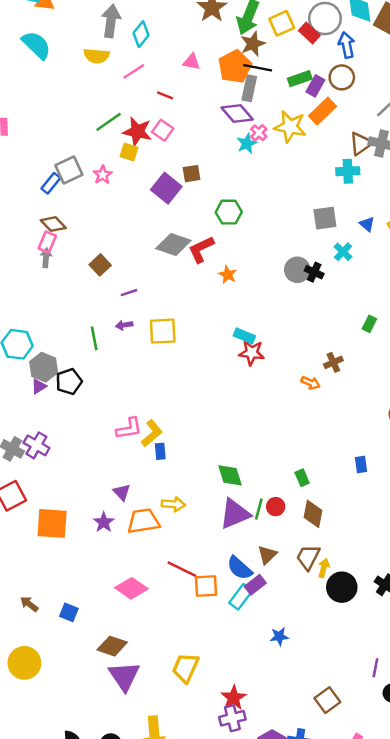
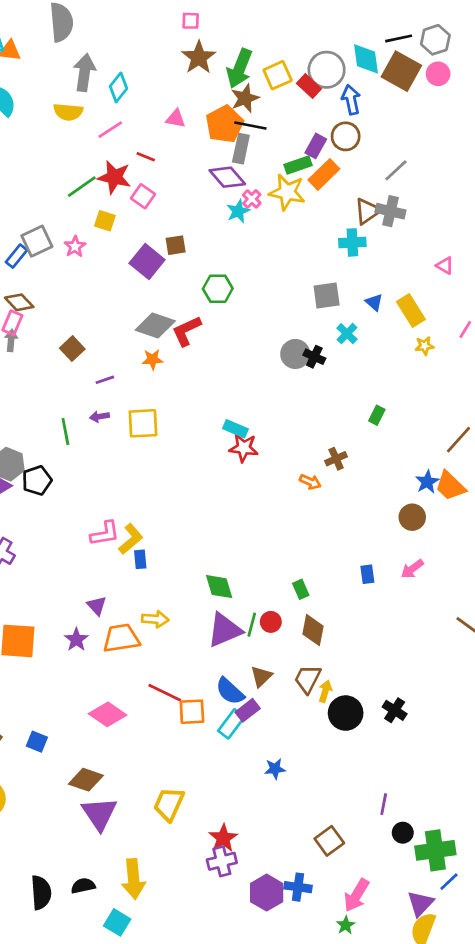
green rectangle: (300, 79) -> (298, 165), moved
red star: (137, 132) -> (114, 177), moved
orange star: (228, 275) -> (152, 359), moved, turned -30

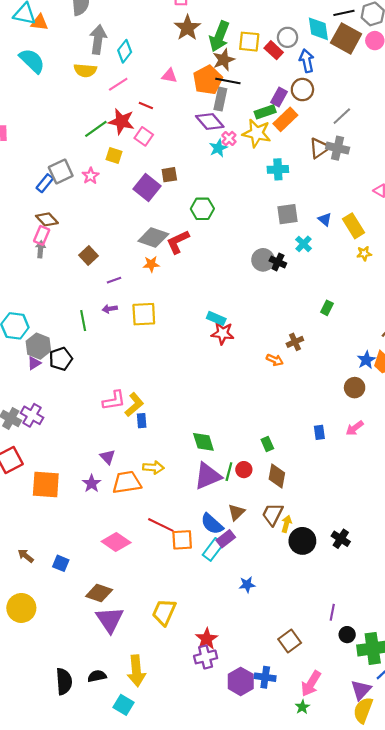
gray circle: (327, 70) -> (288, 37), size x0.7
yellow square: (278, 75) -> (249, 42), turned 30
cyan cross: (352, 242) -> (278, 169), moved

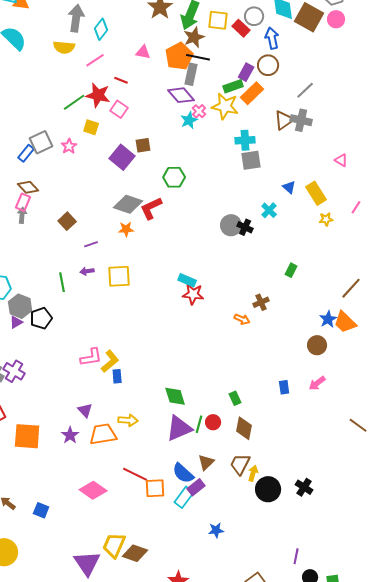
gray square: (288, 214) -> (251, 160), moved
brown diamond: (99, 593) -> (135, 553), moved
yellow trapezoid: (164, 612) -> (114, 545), moved

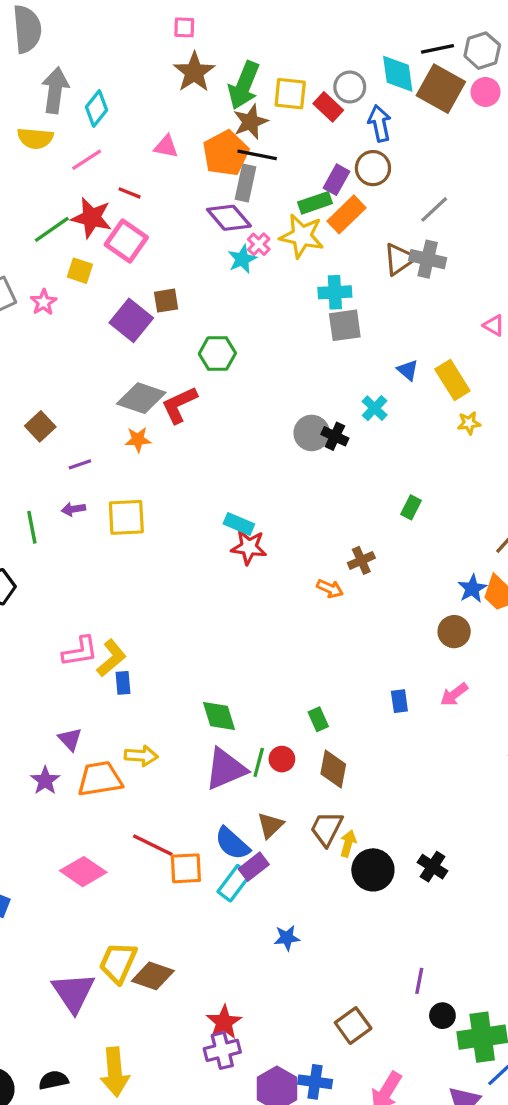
pink square: (119, 109) -> (126, 241), size x1.4

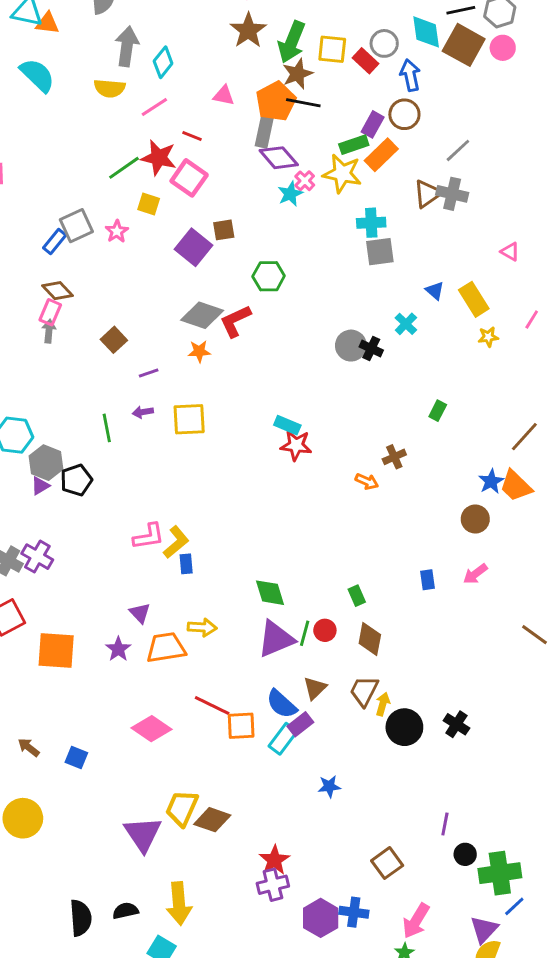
gray rectangle: (245, 183) -> (264, 132), moved

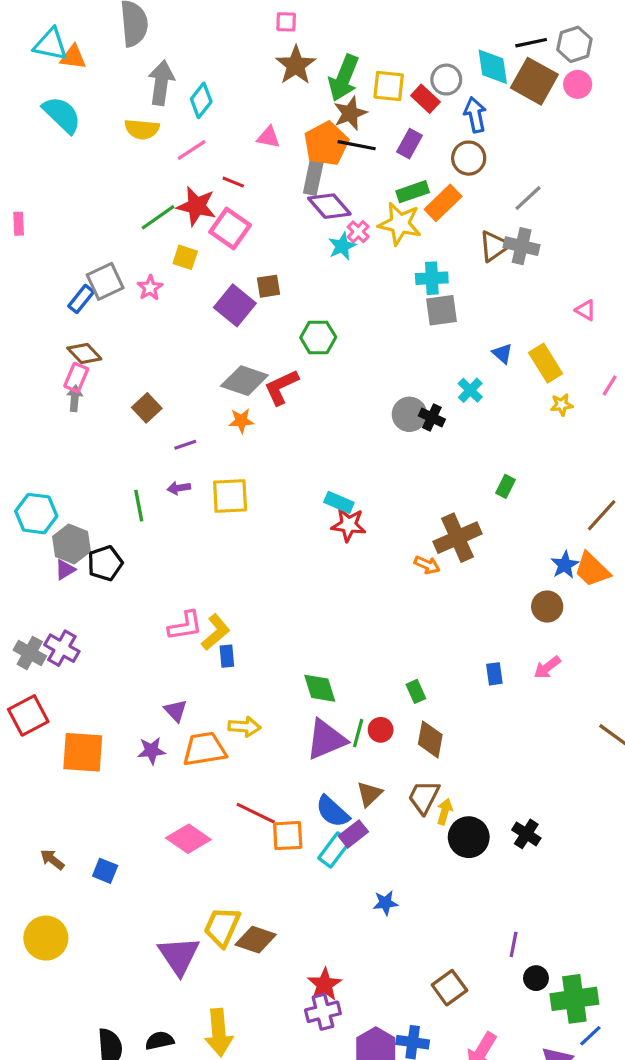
purple rectangle: (373, 124) -> (409, 144), moved
brown cross: (394, 457) -> (457, 538), size x1.8
purple star: (118, 649) -> (152, 751), turned 30

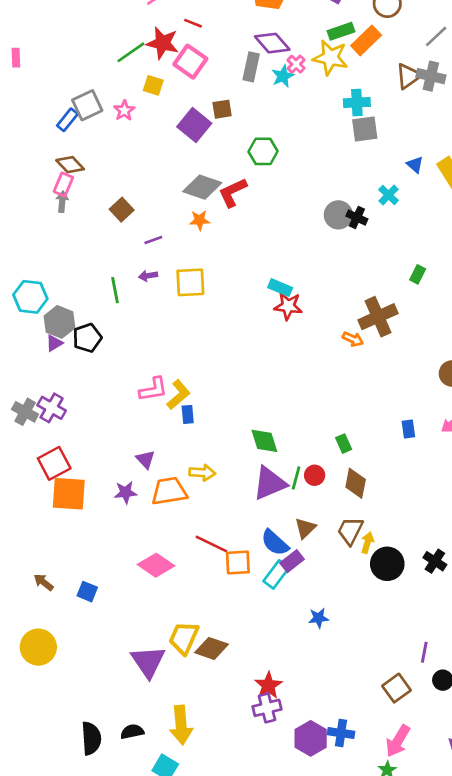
gray rectangle: (313, 177) -> (251, 67), moved
red square: (28, 715) -> (54, 463), moved
brown square: (449, 988) -> (397, 688), moved

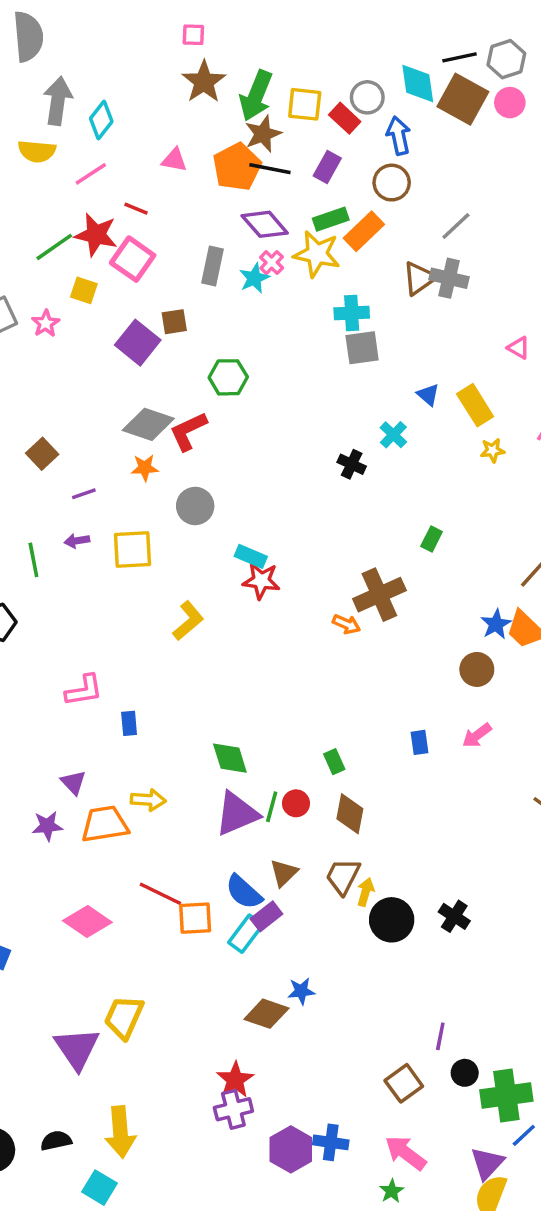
purple diamond: (272, 43) -> (265, 224), moved
gray circle: (338, 215) -> (195, 506), moved
yellow L-shape: (178, 395) -> (188, 621), moved
brown diamond: (211, 648) -> (266, 1014), moved
pink arrow: (398, 741) -> (406, 1153), turned 96

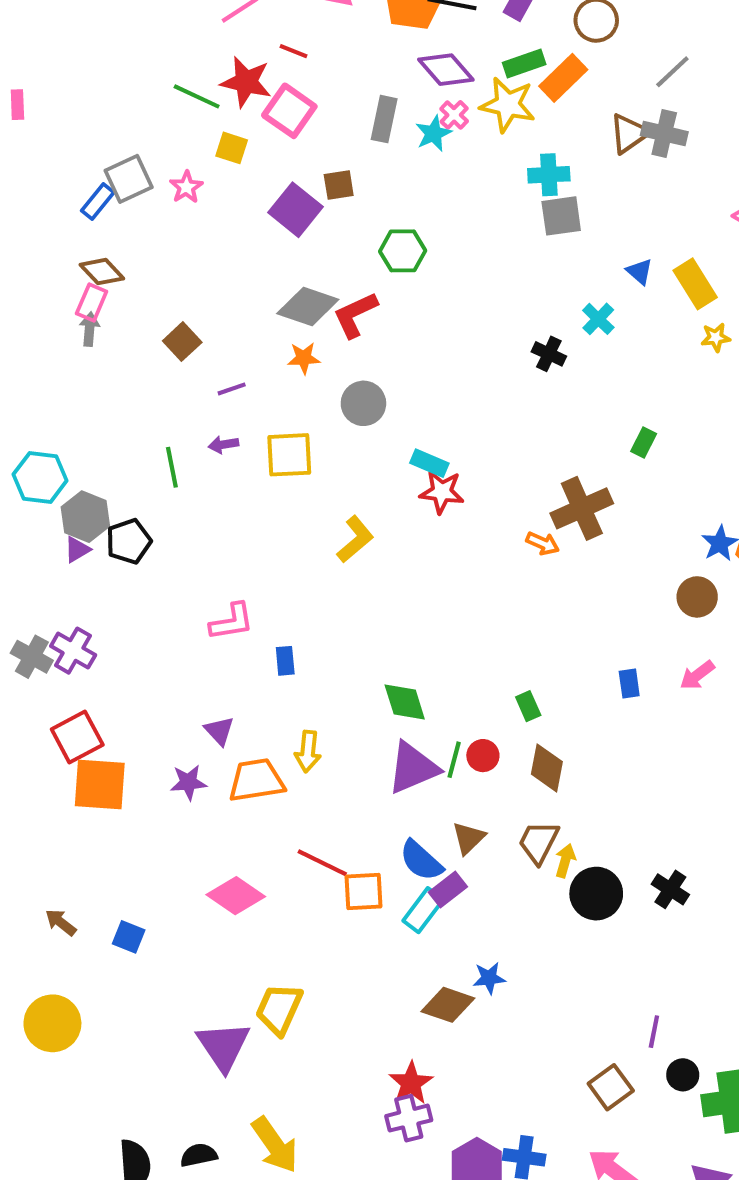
green line: (54, 247) -> (197, 96), turned 60
yellow arrow: (148, 800) -> (308, 751), turned 92
yellow arrow: (120, 1132) -> (275, 1145), turned -30

